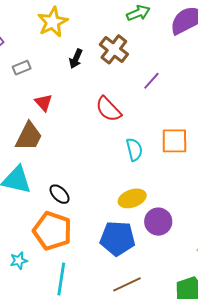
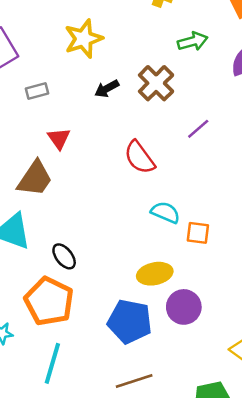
black arrow: (76, 59) -> (107, 89), turned 30
orange square: (174, 141) -> (198, 233), moved, size x0.7
cyan semicircle: (134, 149) -> (165, 212), turned -60

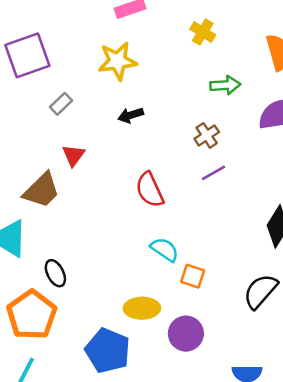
brown cross: (156, 83) -> (207, 135), moved, size x0.7
gray rectangle: (37, 91) -> (61, 104), turned -40
purple circle: (184, 307) -> (186, 334), moved

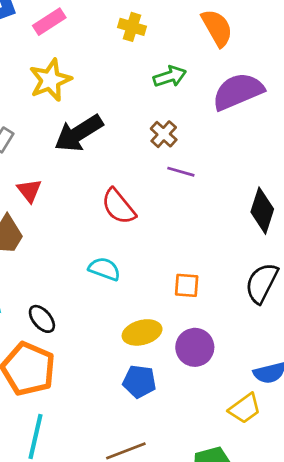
black arrow: (131, 115) -> (79, 133), size x1.8
purple line: (214, 173) -> (181, 172), turned 60
cyan semicircle: (165, 249) -> (104, 269), moved
blue pentagon: (108, 351) -> (139, 381), moved, size x0.7

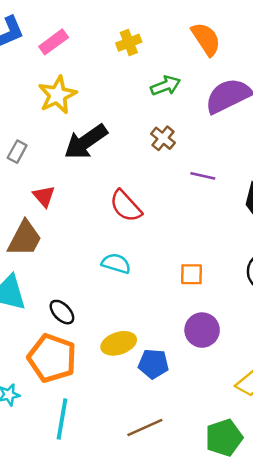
yellow cross: (132, 27) -> (129, 43), turned -35
purple line: (181, 172) -> (203, 176), moved
yellow ellipse: (142, 332) -> (119, 343), moved

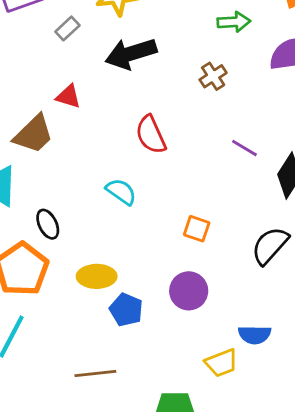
gray rectangle: (17, 152) -> (67, 28), moved
purple line: (203, 176) -> (244, 148), moved
red triangle: (44, 196) -> (68, 96), turned -50

